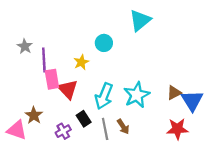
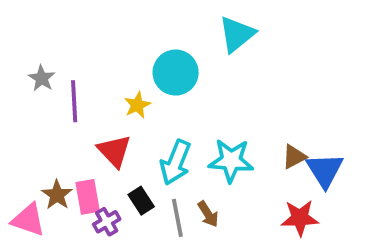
cyan circle: (104, 43) -> (176, 73), size x1.5
pink rectangle: (52, 79) -> (88, 197), moved
cyan star: (137, 95) -> (231, 161), turned 30

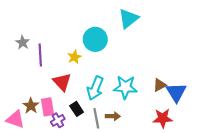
brown arrow: (208, 214) -> (113, 116), turned -56

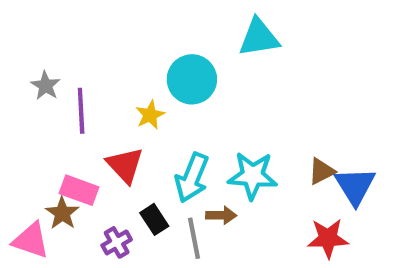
cyan triangle: (128, 19) -> (259, 38), turned 30
pink rectangle: (47, 107) -> (79, 190), moved, turned -60
brown arrow: (113, 116) -> (221, 215), moved

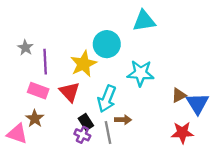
yellow star: (150, 115) -> (84, 64), size x1.6
cyan star: (253, 176) -> (141, 73), moved
pink rectangle: (79, 190) -> (38, 91), moved
purple cross: (117, 242) -> (82, 135), moved, turned -35

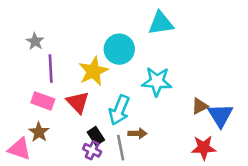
gray star: (25, 48) -> (35, 41), moved

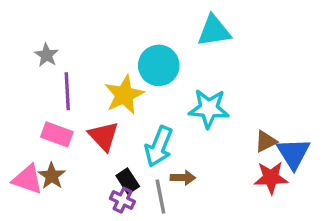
red star: (204, 148) -> (271, 178), moved
pink triangle: (19, 149) -> (28, 179), moved

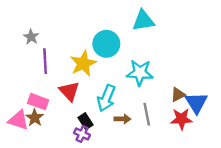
pink rectangle: (57, 134) -> (38, 102), moved
gray line: (160, 197) -> (147, 114), moved

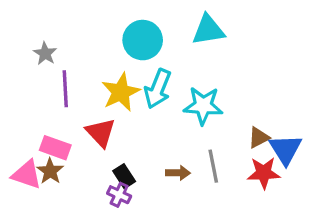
cyan circle: (106, 44) -> (143, 40), moved
cyan arrow: (106, 98) -> (158, 89), moved

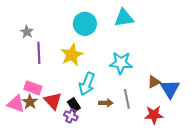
cyan arrow: (158, 89) -> (87, 84), moved
red triangle: (101, 133) -> (53, 101), moved
red star: (264, 173) -> (154, 115), moved

